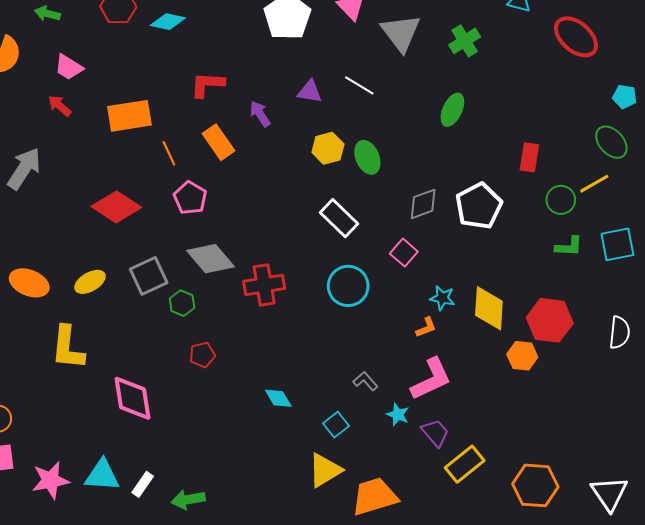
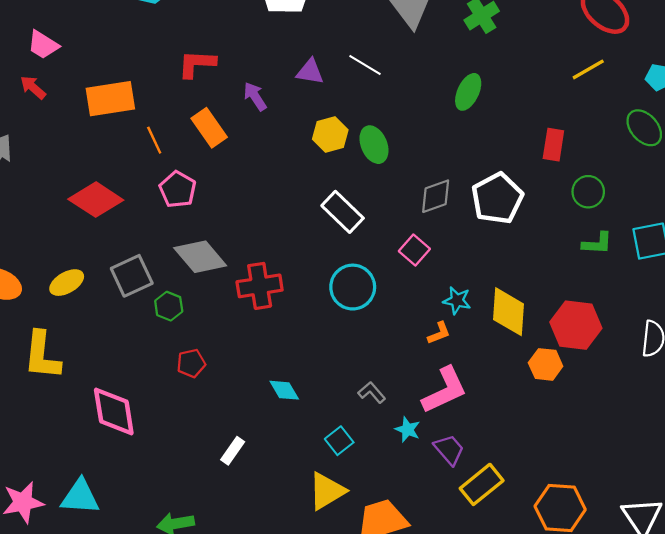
yellow line: (594, 184) -> (588, 69), moved
cyan diamond: (278, 398) -> (284, 390), moved
white rectangle: (143, 484) -> (233, 451), moved

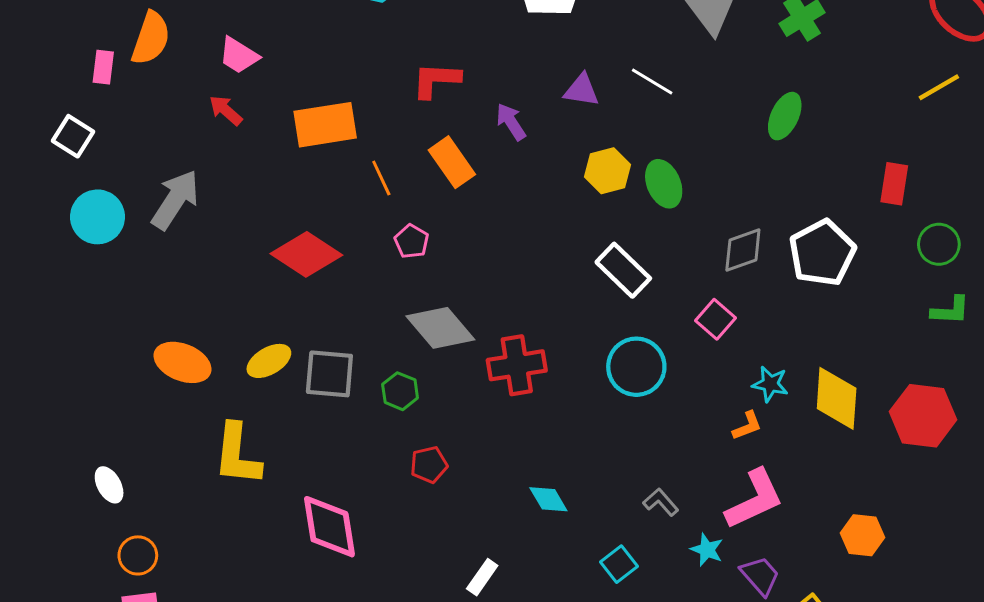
pink pentagon: (178, 189) -> (412, 241), size x0.7
gray square: (132, 276) -> (329, 374), moved, turned 30
orange hexagon: (546, 364) -> (863, 535), moved

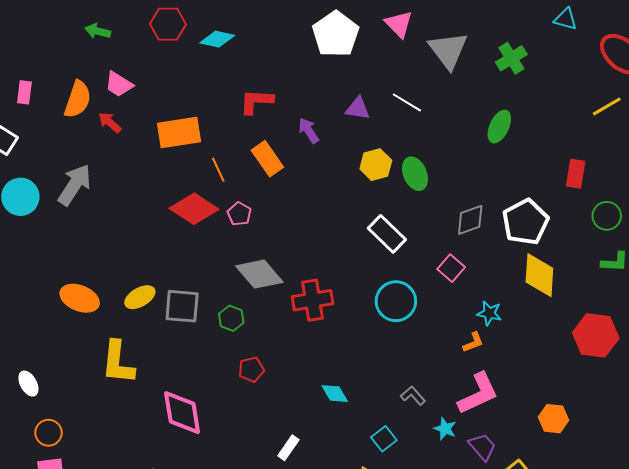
orange semicircle: (151, 38) -> (78, 99), moved
red diamond: (306, 254) -> (194, 209), moved
yellow diamond: (837, 398) -> (539, 275), moved

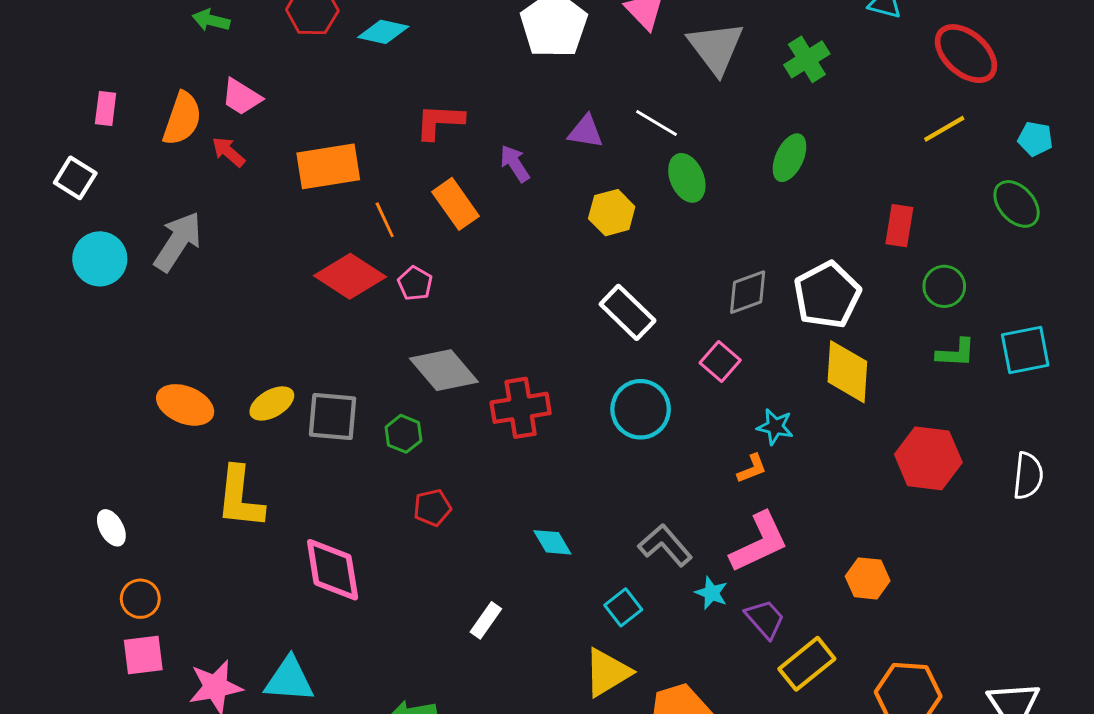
green ellipse: (415, 174) -> (687, 178), moved
gray L-shape: (413, 396) -> (665, 545), size x1.5

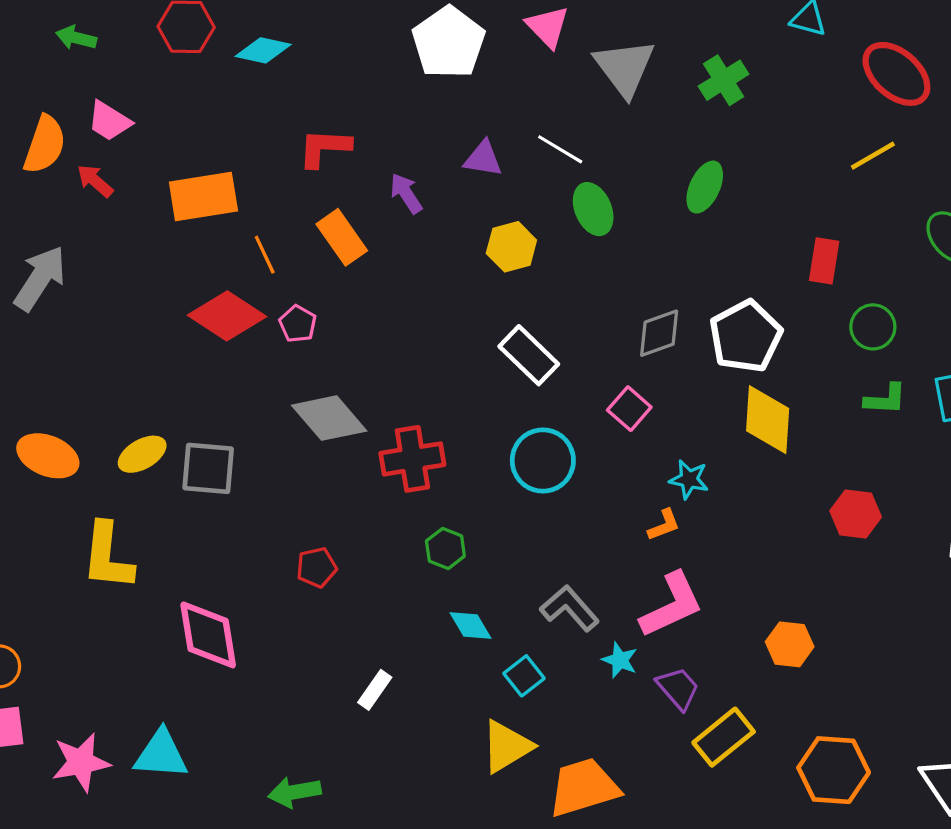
green hexagon: (403, 434) -> (445, 549), moved
red hexagon: (928, 458) -> (856, 514), size x0.7
cyan diamond: (552, 542) -> (471, 626), moved

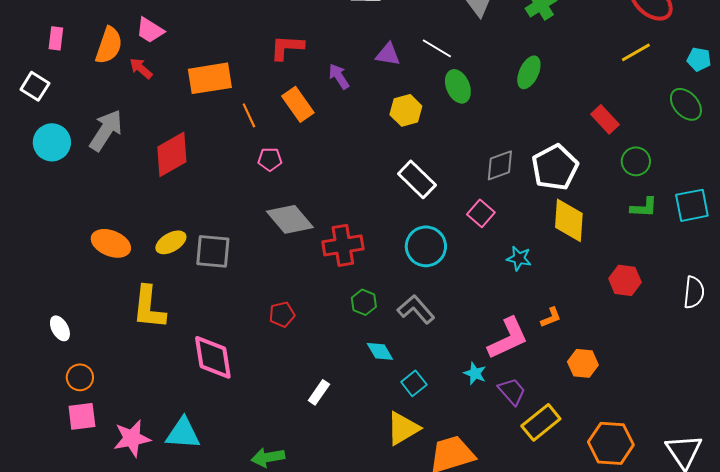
red rectangle: (824, 261) -> (605, 119), turned -52
red diamond: (227, 316) -> (172, 154), moved, turned -63
pink pentagon: (298, 324) -> (270, 159), turned -30
orange L-shape: (664, 525) -> (551, 317), moved
gray L-shape: (570, 608) -> (416, 309), moved

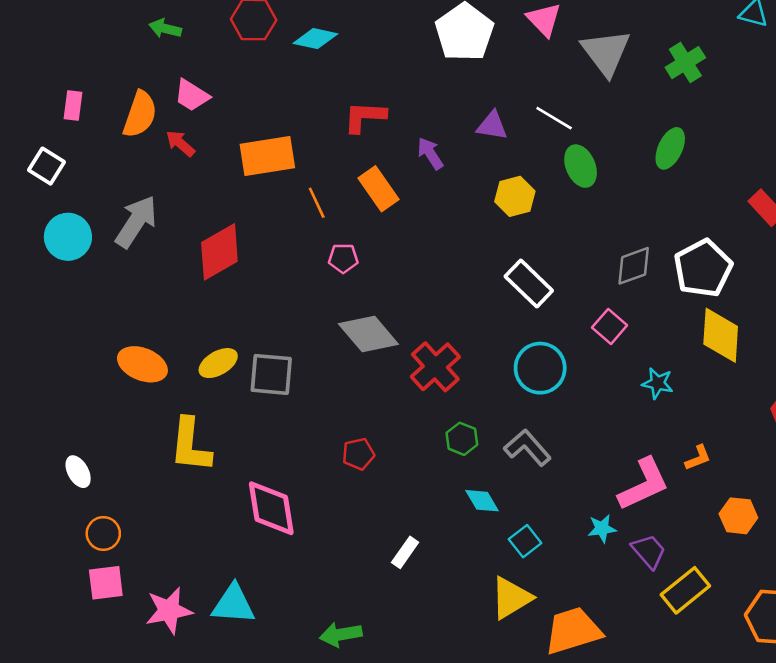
red cross: (343, 245) -> (435, 367), turned -33
cyan star: (475, 373) -> (602, 528), turned -30

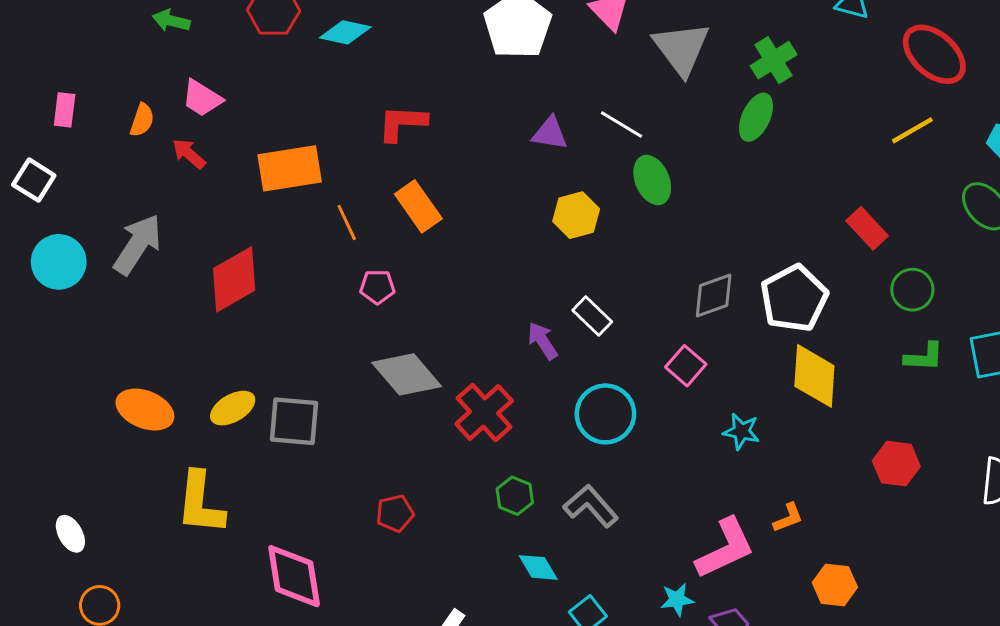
orange semicircle: (140, 114) -> (142, 120), size x0.6
green ellipse: (670, 148) -> (756, 117), moved
purple arrow: (430, 153) -> (543, 341), moved
white rectangle: (529, 283) -> (592, 316), size x0.7

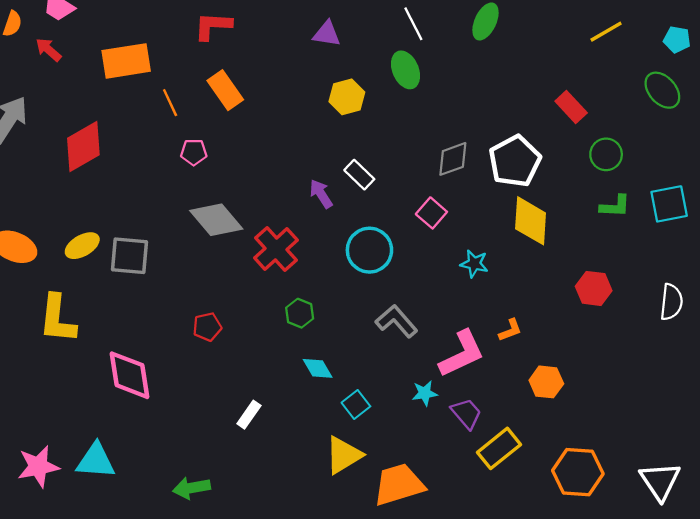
white line: (621, 124) -> (413, 24), moved, turned 32
gray L-shape: (591, 506) -> (397, 321), moved

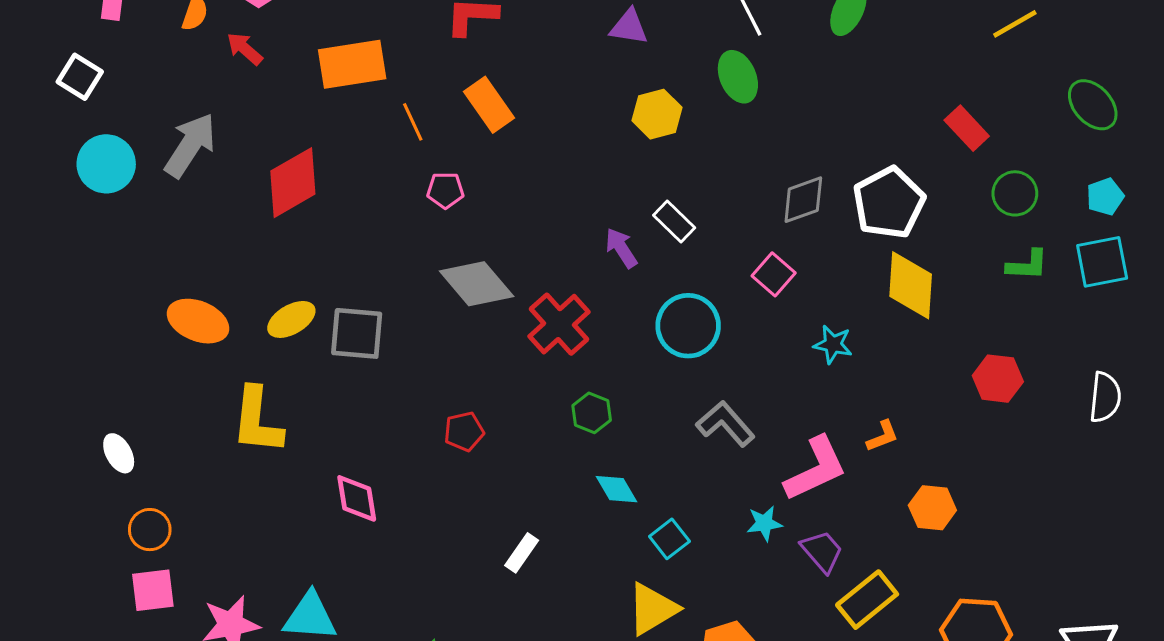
cyan pentagon: (677, 39) -> (1105, 197), moved, turned -30
pink diamond: (130, 375) -> (357, 498), size x0.7

